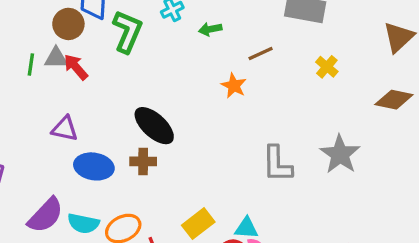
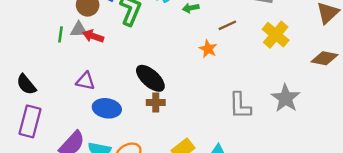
red arrow: (76, 67) -> (93, 36), turned -30
yellow cross: (327, 67) -> (276, 35), size x1.6
brown cross: (143, 161) -> (156, 102), moved

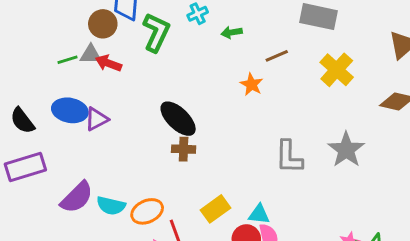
green line: (60, 34) -> (68, 60), turned 63
purple triangle: (85, 81) -> (97, 119), turned -42
blue ellipse: (107, 108) -> (70, 110), moved
purple rectangle: (30, 121) -> (25, 167), turned 56

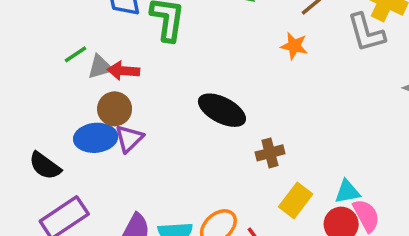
brown circle: (103, 24) -> (115, 109), moved
green line: (68, 60) -> (76, 54), moved
brown cross: (184, 149) -> (270, 153), moved
gray L-shape: (289, 157) -> (366, 33), moved

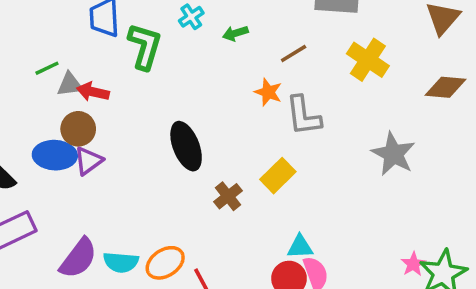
gray L-shape: (366, 33) -> (303, 116), moved
black ellipse: (222, 110) -> (186, 146), turned 33
brown cross: (270, 153) -> (228, 196), turned -32
yellow rectangle: (296, 200) -> (278, 176), moved

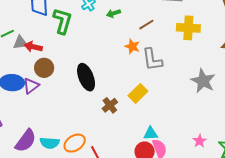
yellow cross: (368, 60) -> (188, 28), turned -30
brown circle: (78, 129) -> (44, 68), moved
pink star: (413, 264) -> (200, 141), moved

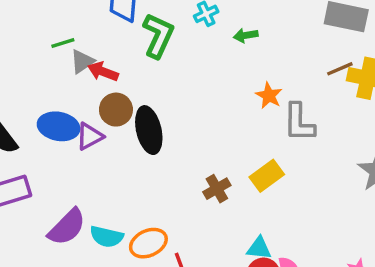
brown line: (146, 25) -> (340, 69), moved
gray triangle: (20, 43) -> (82, 62), turned -35
black ellipse: (86, 77) -> (149, 130), moved
cyan triangle: (151, 134) -> (259, 248), moved

